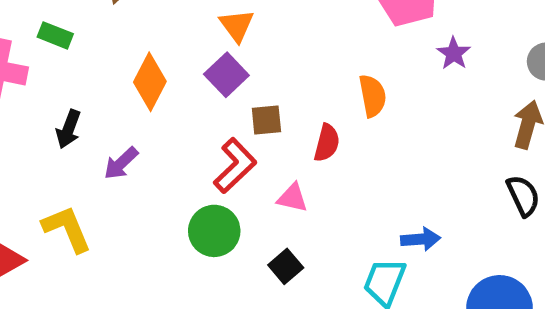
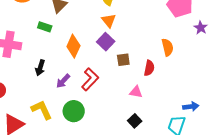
green rectangle: (55, 35) -> (45, 27), moved
red L-shape: (235, 166) -> (90, 79), moved
green circle: (214, 231) -> (74, 111), moved

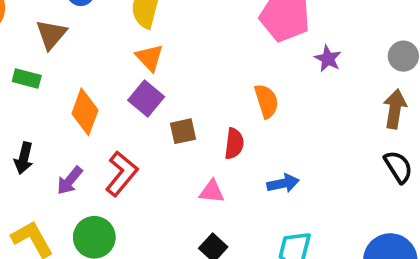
blue arrow: (191, 107) -> (283, 183), moved

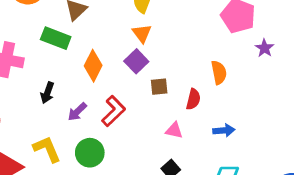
green rectangle: (27, 78) -> (56, 38), size x1.5

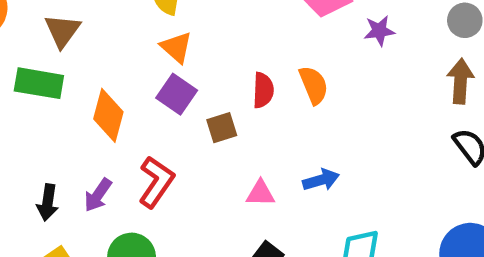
purple star: (265, 48) -> (379, 31), turned -30
black arrow: (47, 93) -> (48, 202), moved
red semicircle: (193, 99) -> (263, 90), moved
blue arrow: (224, 130) -> (321, 180), moved

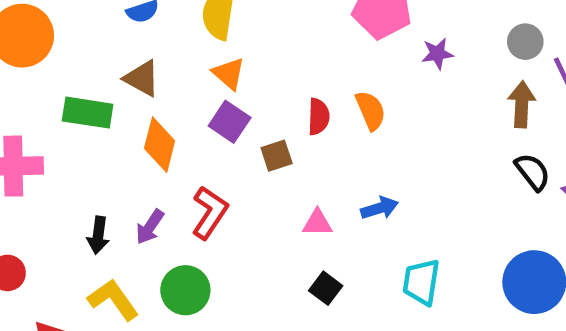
brown triangle: (62, 31) -> (142, 78), moved, turned -36

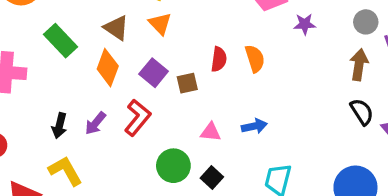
brown triangle: (142, 78) -> (116, 28), moved
green rectangle: (88, 113) -> (61, 41), turned 32
purple square: (230, 122) -> (154, 73), moved
green circle: (185, 290) -> (173, 166), moved

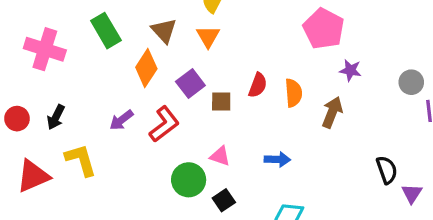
brown arrow: (359, 65) -> (332, 112), moved
black arrow: (59, 126) -> (56, 117), moved
pink triangle: (211, 132) -> (220, 156), moved

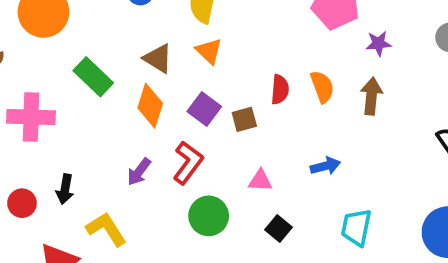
green circle: (189, 180) -> (209, 216), moved

